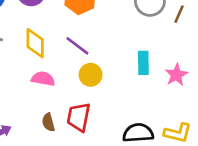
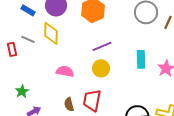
yellow diamond: (35, 43) -> (51, 33), moved
purple line: (77, 46) -> (102, 46), moved, turned -60

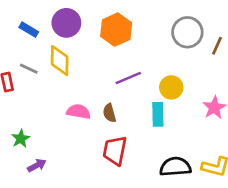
cyan rectangle: (141, 59) -> (158, 114), moved
yellow circle: (101, 68) -> (171, 87), moved
brown semicircle: (69, 104) -> (109, 113), moved

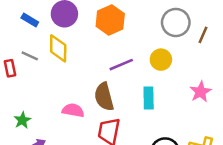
yellow circle: (171, 87) -> (161, 60), moved
pink semicircle: (78, 112) -> (73, 110), moved
brown semicircle: (109, 113) -> (104, 97), size x1.6

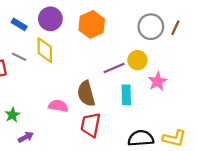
brown line: (203, 35) -> (175, 28), moved
purple line: (121, 65) -> (114, 68), moved
pink star: (201, 92) -> (158, 81), moved

